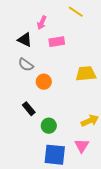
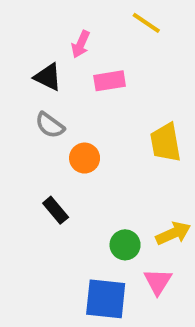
yellow trapezoid: (86, 74) -> (166, 143), turned -95
green circle: (49, 126) -> (125, 245), moved

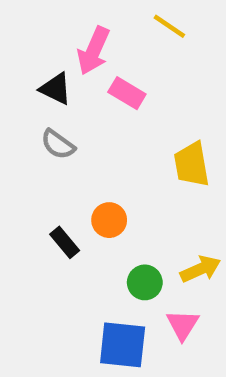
pink arrow: (81, 44) -> (94, 51), size x1.5
pink rectangle: (110, 81) -> (127, 93), turned 40
orange circle: (85, 158) -> (109, 220), moved

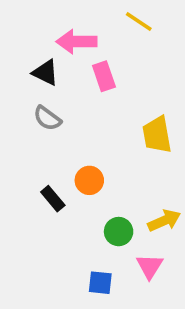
pink arrow: (94, 51) -> (77, 42), turned 66
pink rectangle: (127, 93) -> (104, 76), turned 40
blue square: (123, 345) -> (100, 283), size x0.6

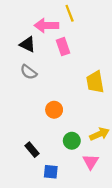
yellow line: (139, 21) -> (70, 13), moved, turned 35
black rectangle: (53, 199) -> (32, 150), moved
blue square: (100, 283) -> (51, 172), moved

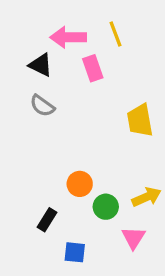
yellow line: (70, 13) -> (116, 34), moved
orange circle: (54, 110) -> (80, 184), moved
black rectangle: (32, 150) -> (47, 220), turned 72

